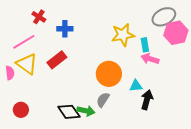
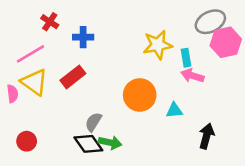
gray semicircle: (103, 100) -> (93, 122), moved
black arrow: (147, 100) -> (207, 136), moved

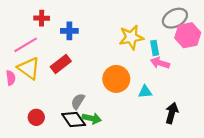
red cross: (50, 22) -> (42, 18), turned -32
red circle: (27, 141) -> (36, 117), moved

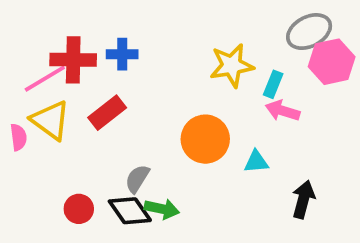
red cross: (42, 18) -> (73, 60), moved, size x1.6
cyan rectangle: (155, 48) -> (273, 84), turned 32
red circle: (36, 117) -> (79, 209), moved

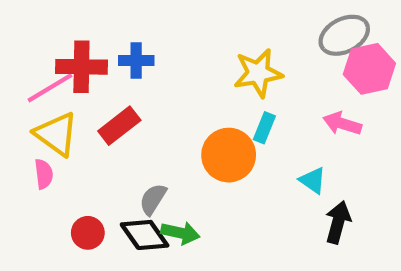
cyan rectangle: (273, 84) -> (264, 128), moved
pink arrow: (283, 111) -> (342, 124), moved
pink semicircle: (18, 137) -> (44, 174), moved
cyan triangle: (256, 162) -> (313, 180), moved, turned 40

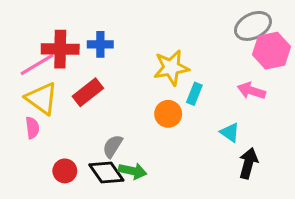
yellow star: (258, 73) -> (171, 68), moved
orange circle: (229, 155) -> (168, 114), size x0.7

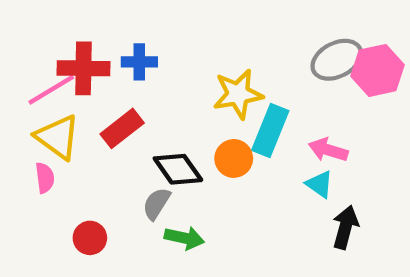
gray ellipse: (253, 26) -> (337, 60), moved
pink arrow: (251, 91) -> (328, 150), moved
cyan rectangle: (194, 94) -> (270, 131), size x1.6
black diamond: (106, 172) -> (178, 169), moved

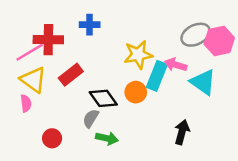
blue cross: (139, 62) -> (90, 25), moved
pink arrow: (328, 150) -> (176, 65), moved
cyan triangle: (320, 184) -> (203, 82), moved, size x1.6
black arrow: (345, 227) -> (182, 132), moved

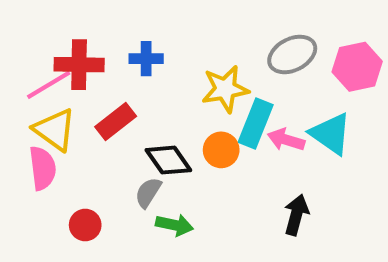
blue cross: (90, 25) -> (146, 59), moved
gray ellipse: (196, 35) -> (292, 54), moved
pink arrow: (176, 65) -> (286, 140), moved
pink semicircle: (26, 103) -> (43, 168), size x1.5

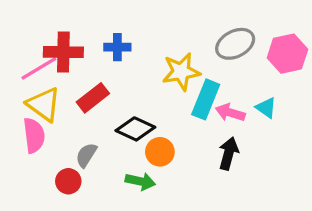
cyan triangle: (331, 134) -> (266, 108), size x0.6
orange circle: (221, 150) -> (160, 152), moved
black diamond: (168, 160) -> (135, 129), turned -30
gray semicircle: (148, 193) -> (86, 155), moved
black arrow: (296, 215) -> (229, 153), moved

